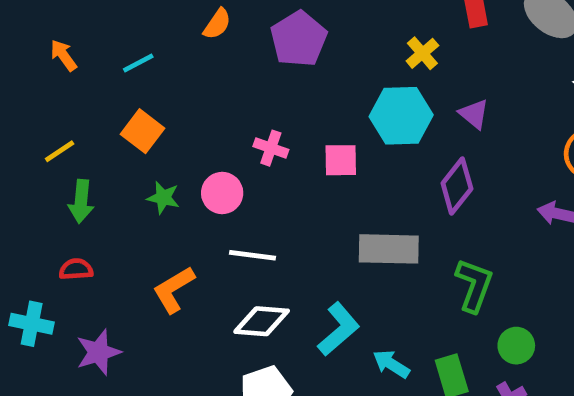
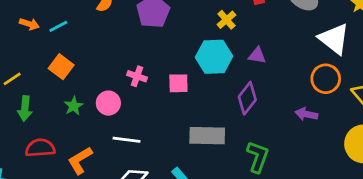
orange arrow: (63, 55) -> (29, 24), moved, turned 144
purple triangle: (474, 114) -> (257, 56), turned -30
green star: (163, 198) -> (74, 106), turned 30
red semicircle: (76, 269) -> (40, 148), moved, size x1.5

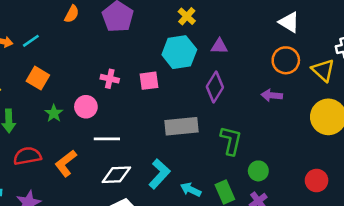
white triangle: (334, 39) -> (289, 22), size x0.7

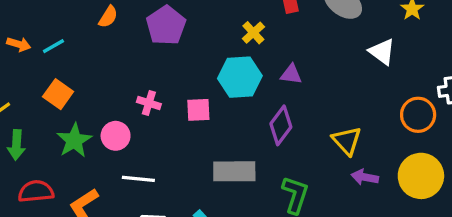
orange circle: (286, 60) -> (418, 115), moved
yellow triangle: (323, 70) -> (347, 141), moved
purple arrow: (272, 95) -> (365, 177), moved
green star: (54, 113) -> (74, 140), size x1.5

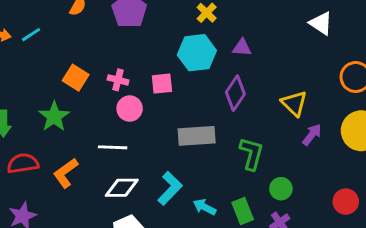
orange square: (58, 94) -> (76, 78), moved
pink circle: (116, 136) -> (130, 109), moved
purple arrow: (365, 177) -> (312, 135), turned 120

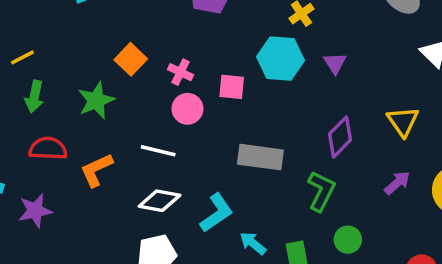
purple triangle: (242, 48) -> (335, 63), turned 42
purple diamond: (235, 93) -> (340, 137), moved
yellow triangle: (294, 103) -> (403, 121), moved

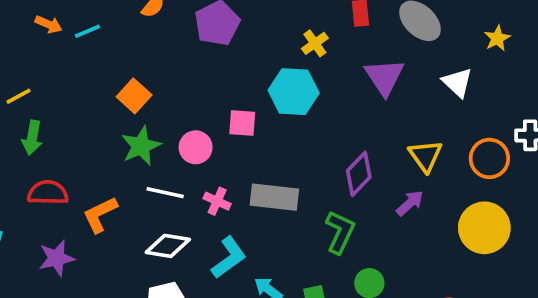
purple triangle: (335, 63) -> (384, 77), moved, size x1.6
pink cross: (180, 72) -> (217, 201), moved
green star: (96, 100) -> (141, 146), moved
purple arrow: (397, 183) -> (410, 203), moved
purple star: (35, 211) -> (56, 258), moved

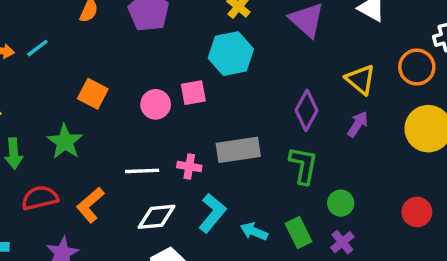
green star: (141, 146) -> (65, 142), moved
pink circle: (196, 147) -> (156, 104), moved

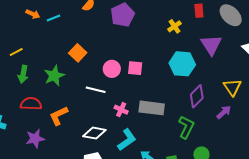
cyan hexagon: (231, 54) -> (182, 64), moved
white line: (142, 171) -> (96, 90), moved

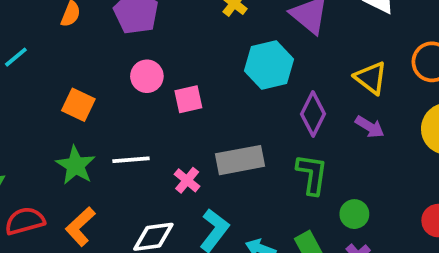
pink circle: (112, 69) -> (147, 76), moved
green star: (54, 76) -> (76, 165), moved
pink cross: (121, 110) -> (187, 180), turned 32
purple arrow: (224, 112) -> (370, 127), turned 91

